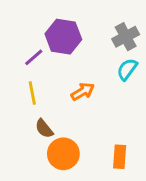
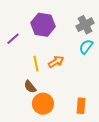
purple line: (34, 57) -> (13, 39), moved
yellow line: (32, 93) -> (36, 64), moved

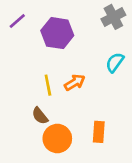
gray cross: (85, 25) -> (113, 17), moved
purple line: (13, 39) -> (17, 21), moved
orange rectangle: (81, 106) -> (99, 132), moved

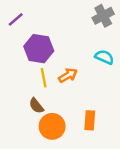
purple hexagon: (57, 33) -> (39, 49), moved
cyan semicircle: (115, 62) -> (104, 57), turned 78

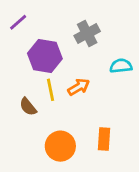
gray cross: (103, 16) -> (87, 33), moved
cyan semicircle: (104, 57) -> (121, 66), turned -30
brown semicircle: (36, 106) -> (28, 107), moved

